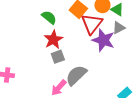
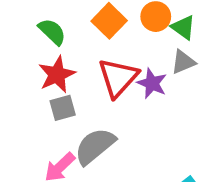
red triangle: (92, 24) -> (118, 78), moved
purple star: (103, 40) -> (152, 83), size x0.7

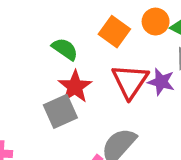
gray square: (63, 108) -> (60, 111), moved, size x1.4

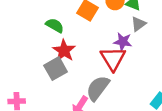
red triangle: (130, 81) -> (113, 59), moved

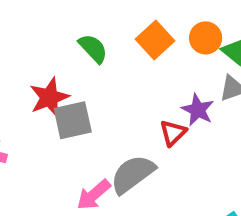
red star: (64, 51) -> (49, 97), moved
red triangle: (113, 59) -> (173, 133), size x0.6

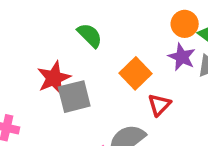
orange square: (155, 40) -> (135, 73), moved
purple star: (198, 110) -> (182, 57), moved

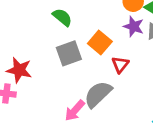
red star: (54, 78) -> (19, 70), moved, turned -30
gray square: (74, 97) -> (69, 53), moved

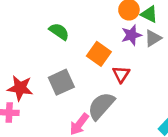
purple star: (134, 26) -> (131, 35), turned -30
gray square: (69, 53) -> (61, 82), moved

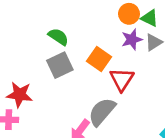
red triangle: (121, 74) -> (122, 79), size x1.4
gray square: (61, 82) -> (60, 65), moved

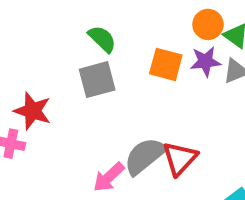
orange square: (99, 59) -> (166, 64), moved, turned -30
red triangle: (122, 79) -> (180, 158), moved

